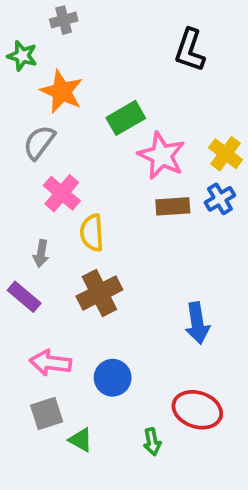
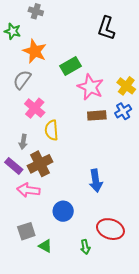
gray cross: (64, 20) -> (36, 11), turned 32
brown cross: (99, 293) -> (40, 164), moved
blue arrow: (197, 323) -> (96, 181), moved
pink arrow: (50, 363) -> (28, 190), moved

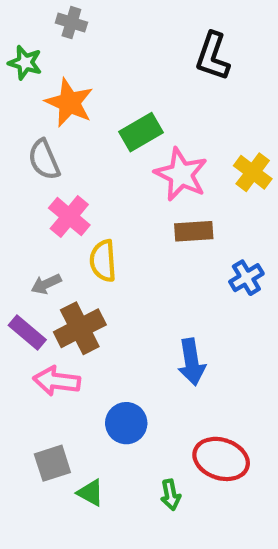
gray semicircle: (22, 80) -> (44, 160), turned -60
blue cross: (123, 111) -> (246, 278), moved
gray arrow: (23, 142) -> (46, 284), turned 56

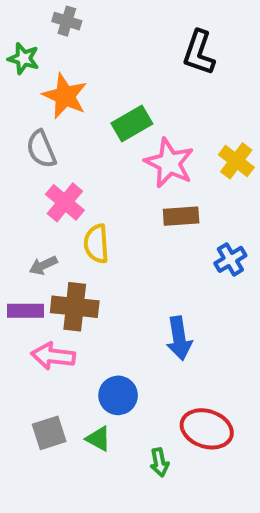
brown cross: (80, 328) -> (75, 307), turned 33
purple rectangle: (27, 332) -> (25, 311), turned -40
green triangle: (90, 493) -> (98, 439), moved

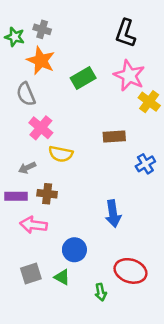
gray cross: (67, 21) -> (42, 29), moved
pink star: (169, 163) -> (129, 75), moved
yellow semicircle: (96, 244) -> (61, 154), turned -75
brown cross: (75, 307) -> (47, 194), size x0.7

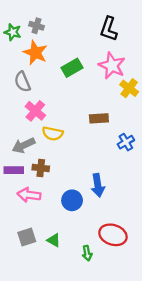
gray arrow: (27, 168) -> (24, 145), size x1.5
blue circle: (74, 250) -> (72, 200), moved

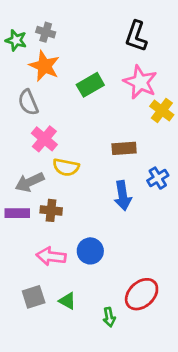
blue arrow: (98, 185) -> (123, 196), moved
pink arrow: (29, 195) -> (51, 256), moved
red ellipse: (113, 235) -> (142, 294), turned -60

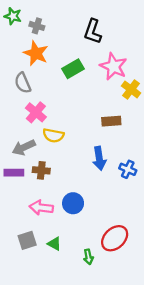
black L-shape: (136, 36) -> (93, 31), moved
green star: (16, 40) -> (13, 16), moved
brown rectangle: (124, 148) -> (111, 121), moved
blue cross: (158, 178) -> (128, 169), moved, turned -35

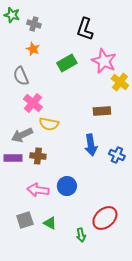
orange star: (36, 53) -> (33, 49), size x0.6

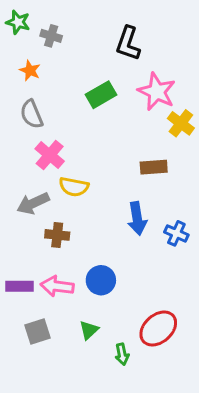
orange star: (33, 49) -> (30, 71), moved
purple rectangle: (13, 158) -> (19, 286), moved
green triangle: (50, 223) -> (89, 330), moved, turned 48

